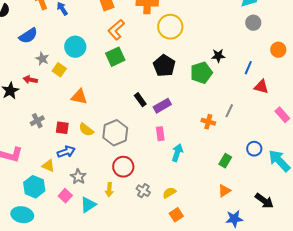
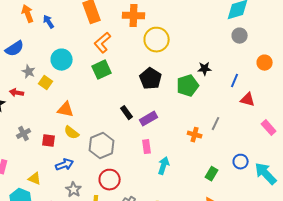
yellow semicircle: (86, 130) -> (72, 133), moved
blue arrow: (66, 152) -> (65, 165), moved
gray star: (78, 177) -> (74, 190), moved

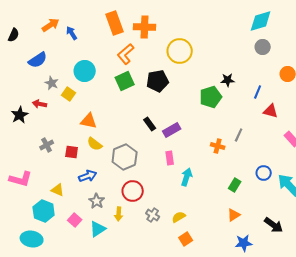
orange arrow: (28, 14) -> (51, 25), turned 78
orange cross: (134, 16) -> (145, 27), moved
black pentagon: (151, 79) -> (158, 81), moved, turned 30

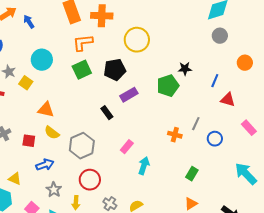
orange L-shape: (126, 54) -> (83, 43), turned 35
purple rectangle: (172, 130) -> (129, 95), moved
pink rectangle: (170, 158) -> (127, 147), turned 48
blue circle: (264, 173) -> (215, 139), moved

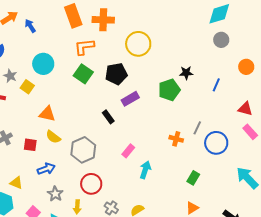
green square: (82, 70) -> (83, 74), turned -30
red triangle: (228, 100) -> (245, 109), moved
blue circle: (215, 139) -> (216, 143), size x1.5

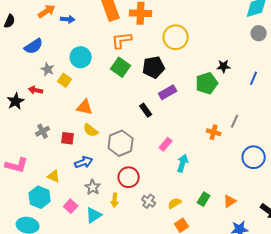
blue arrow: (30, 26) -> (68, 19), turned 128
blue circle: (216, 143) -> (254, 157), moved
green rectangle: (193, 178) -> (204, 199), moved

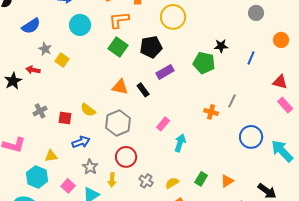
cyan circle: (81, 57) -> (80, 25), moved
green pentagon: (207, 83) -> (204, 63), turned 30
orange triangle: (85, 107) -> (120, 87), moved
yellow triangle: (54, 176) -> (51, 156), turned -32

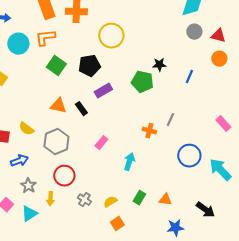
orange L-shape: (119, 20) -> (45, 38), moved
red triangle: (280, 82) -> (218, 36), moved
cyan arrow: (180, 143) -> (129, 162), moved
orange triangle: (227, 181) -> (165, 200), turned 40

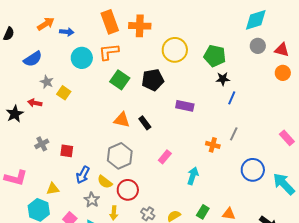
blue line: (189, 77) -> (232, 98), moved
green pentagon: (142, 82) -> (215, 56), moved
purple rectangle: (103, 91) -> (185, 106), moved, turned 42
yellow semicircle: (26, 129) -> (105, 182), moved
blue arrow: (19, 161) -> (83, 175), turned 138

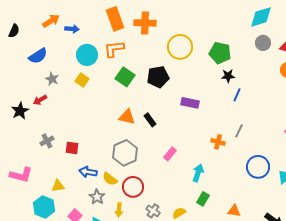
yellow square: (64, 93) -> (82, 80), moved
red arrow: (35, 103) -> (40, 100), turned -40
blue arrow: (83, 175) -> (88, 172), turned 72
green rectangle: (203, 212) -> (203, 199), moved

